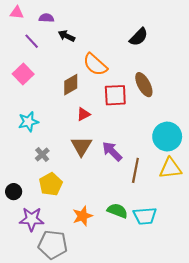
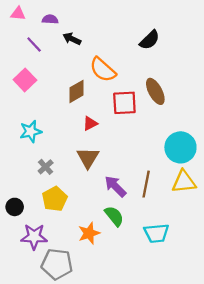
purple arrow: (112, 151) -> (115, 186), moved
green semicircle: (117, 211) -> (114, 216), moved, turned 30

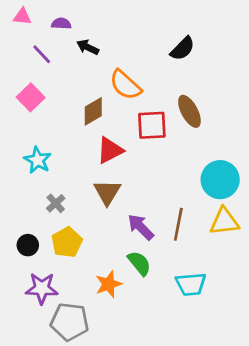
red triangle: (90, 123) -> (110, 150), size x1.5
cyan star: (31, 131) -> (38, 160), turned -30
black circle: (15, 207) -> (28, 245), moved

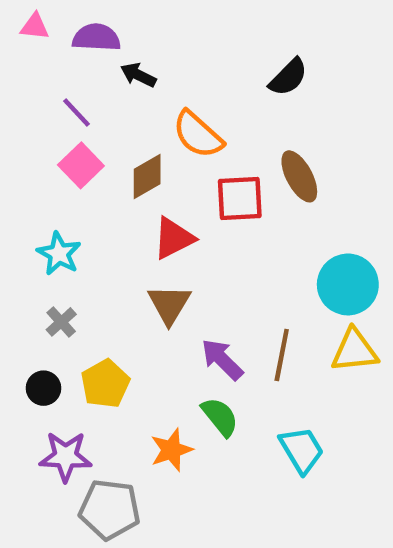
purple semicircle: (61, 24) -> (96, 37), size x1.5
purple line: (42, 54) -> (77, 112), moved
pink square: (31, 97) -> (81, 165), moved
gray cross: (56, 203) -> (61, 322), moved
cyan trapezoid: (191, 284) -> (302, 450), turned -116

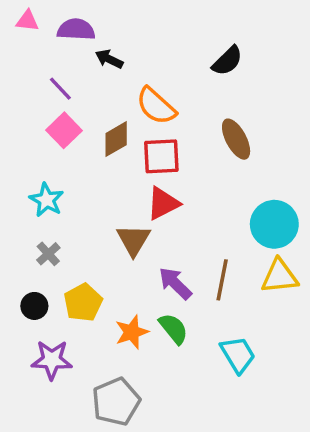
red square: (240, 198) -> (161, 156), moved
red triangle: (174, 238) -> (163, 203), moved
orange star: (171, 450) -> (132, 332), moved
gray pentagon: (110, 509) -> (116, 402), moved, turned -30

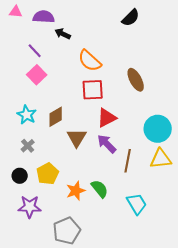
black semicircle: (227, 61) -> (131, 18), moved
brown diamond: (116, 139) -> (56, 117), moved
red triangle: (163, 203) -> (107, 118), moved
purple arrow: (175, 283) -> (107, 144), moved

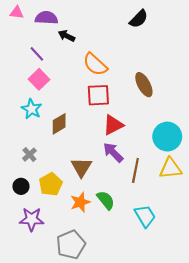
cyan star: (27, 115) -> (32, 109), moved
brown triangle: (77, 138) -> (81, 167), moved

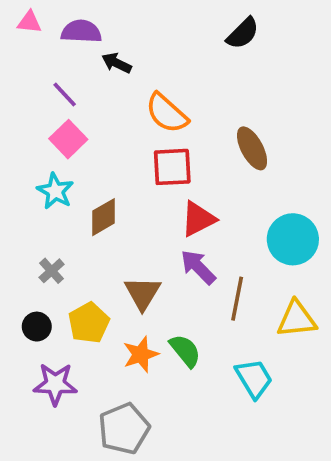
yellow triangle: (170, 168) -> (297, 319), moved

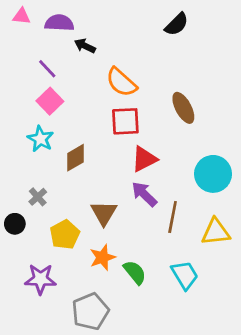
black circle: (37, 327) -> (15, 224), moved
green semicircle: (185, 351) -> (135, 272), moved

